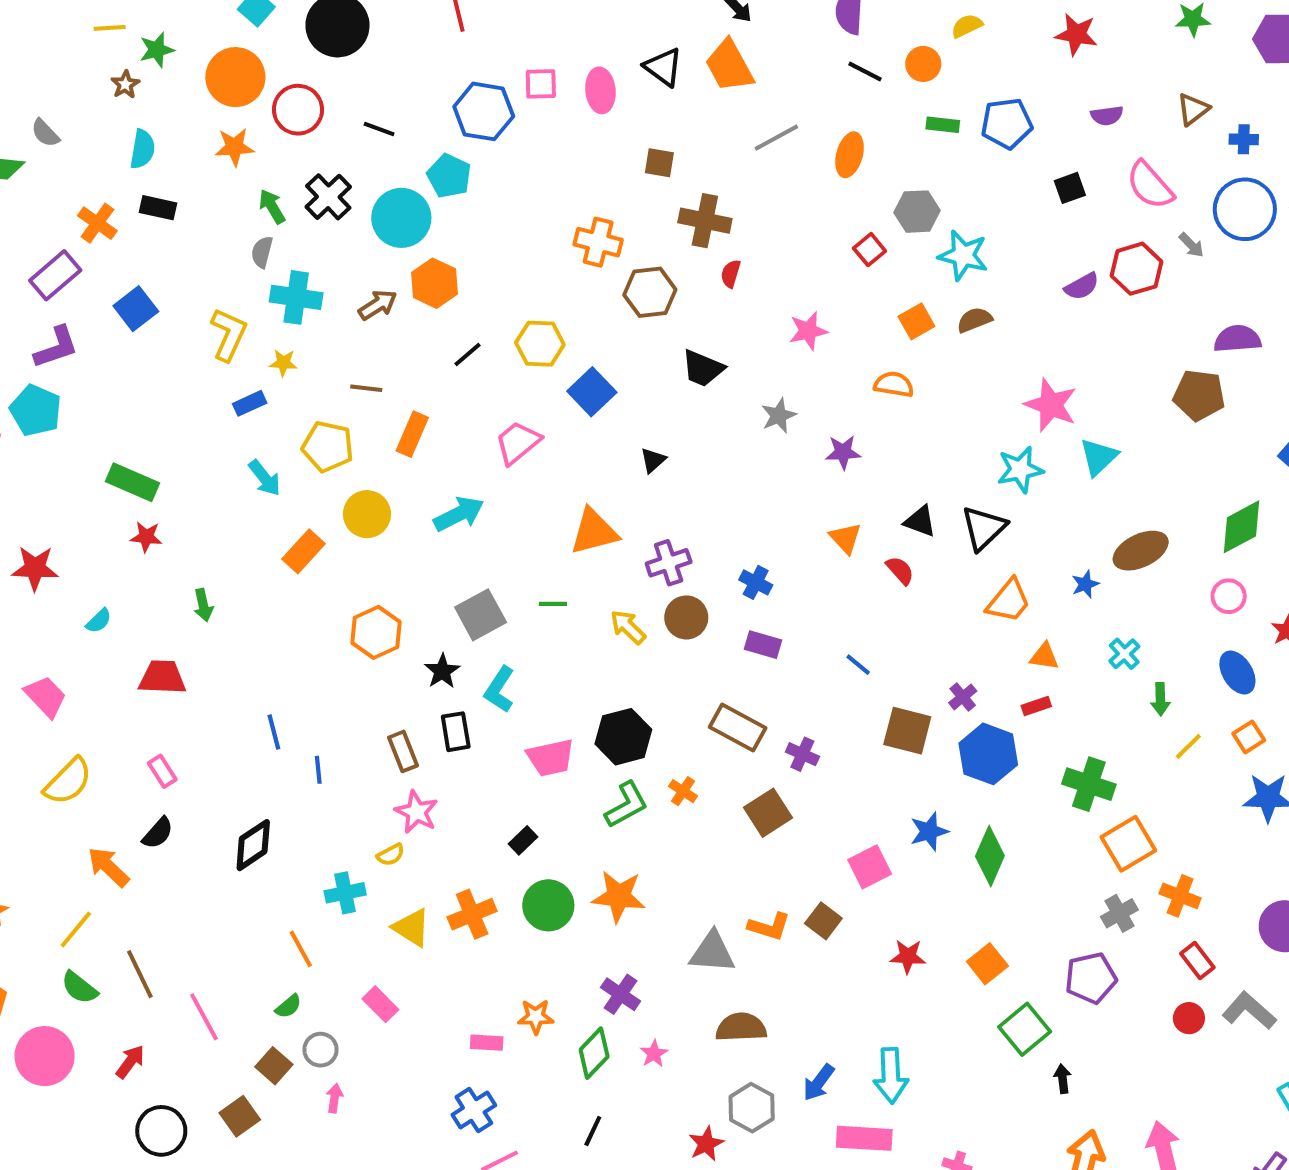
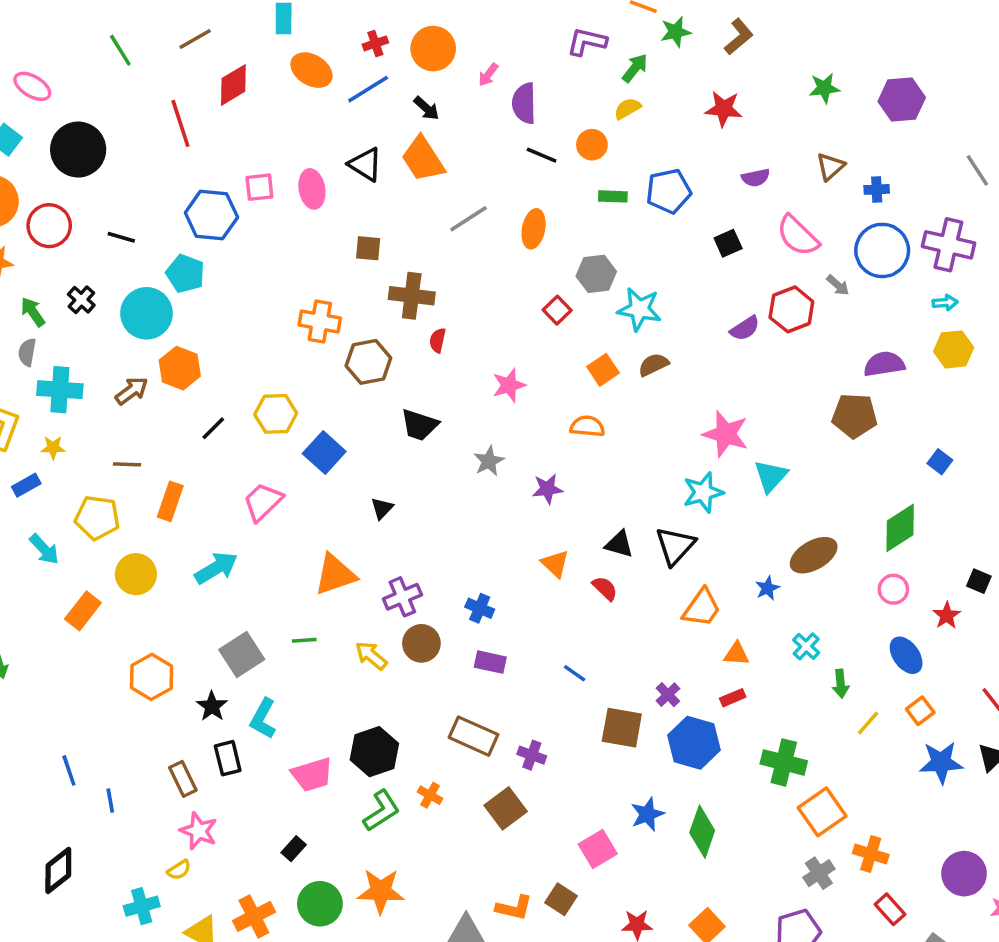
black cross: (328, 197) -> (81, 300), size x0.7

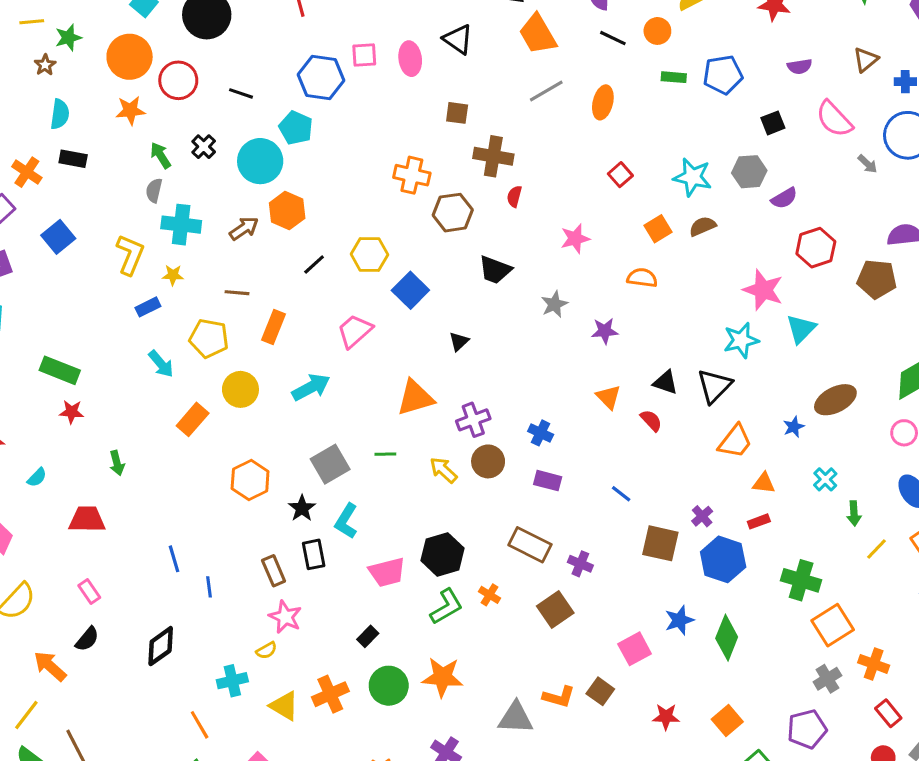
orange trapezoid: (423, 159) -> (538, 34), moved
gray hexagon: (596, 274) -> (749, 172), moved
red hexagon: (791, 309) -> (816, 248), moved

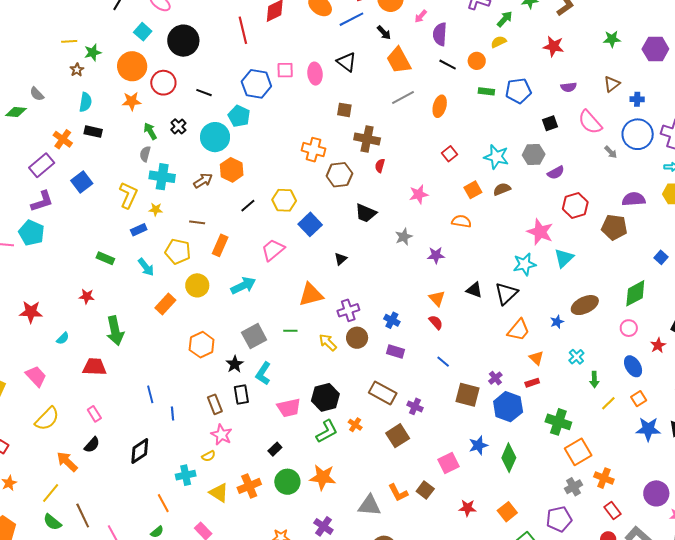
green rectangle: (60, 370) -> (105, 258), moved, size x0.7
red semicircle: (651, 420) -> (436, 322), moved
green arrow: (117, 463) -> (115, 331), size x1.8
orange triangle: (764, 483) -> (536, 358), turned 35
orange L-shape: (559, 697) -> (398, 493), turned 45

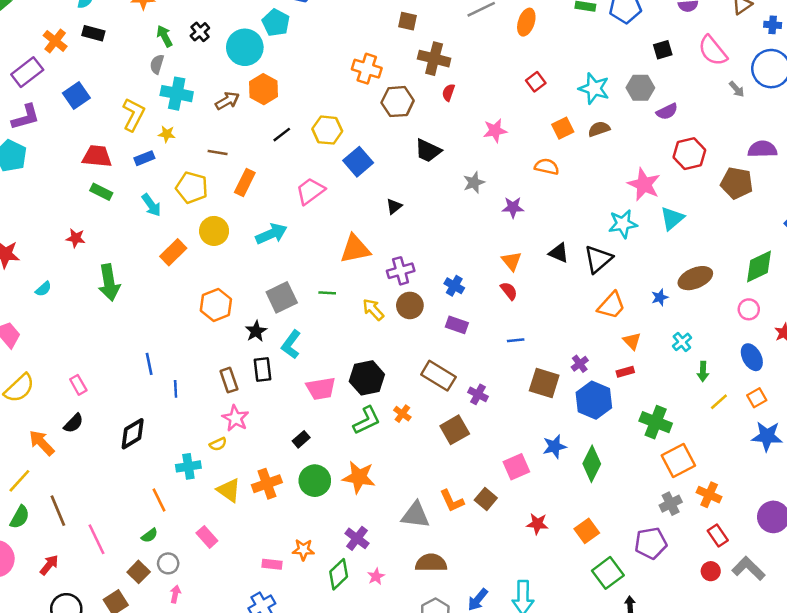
blue line: (443, 362) -> (516, 340), turned -48
red trapezoid: (94, 367) -> (97, 156), moved
green semicircle: (52, 522) -> (20, 517), turned -102

